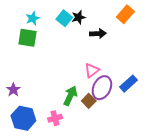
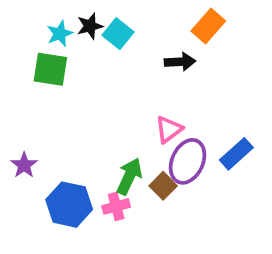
orange rectangle: (125, 14) -> (208, 26), moved
black star: (79, 17) -> (90, 26), moved
blue hexagon: (23, 118) -> (69, 205), moved
pink cross: (55, 118) -> (116, 206), moved

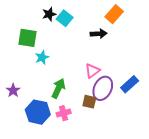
cyan star: (60, 34) -> (42, 57), moved
green arrow: (129, 176) -> (58, 88), moved
brown square: (163, 186) -> (89, 102), turned -32

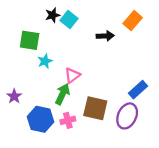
orange rectangle: (114, 14) -> (133, 21), moved
pink triangle: (92, 71) -> (72, 75), moved
purple ellipse: (103, 88) -> (127, 116), moved
brown square: (89, 102) -> (95, 108), size x1.6

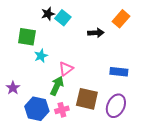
blue rectangle: (138, 90) -> (119, 72), moved, turned 48

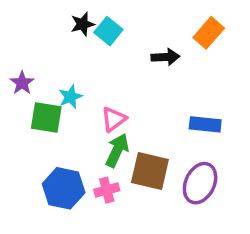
green square: (27, 37) -> (46, 117), moved
green arrow: (57, 86) -> (117, 150), moved
purple star: (13, 88) -> (22, 83), moved

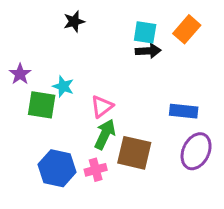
cyan square: (108, 31) -> (145, 32), moved, turned -30
cyan star: (70, 97) -> (63, 86), turned -30
purple ellipse: (200, 183) -> (196, 151), moved

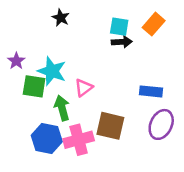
black star: (74, 22) -> (61, 18), turned -30
cyan star: (63, 86) -> (52, 71), size x1.6
green arrow: (105, 134) -> (62, 108), moved, turned -40
pink cross: (96, 170) -> (79, 140), size x1.6

